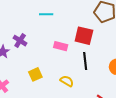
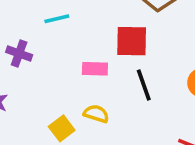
purple cross: (20, 41) -> (19, 54), moved
yellow semicircle: (67, 81) -> (96, 114), moved

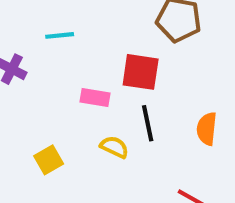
yellow semicircle: (96, 114) -> (114, 147), moved

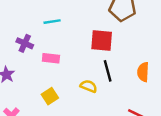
pink rectangle: (95, 98) -> (51, 58), moved

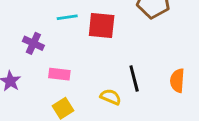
red square: (102, 41) -> (102, 25), moved
pink rectangle: (51, 58) -> (59, 74), moved

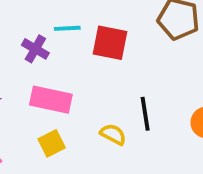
purple cross: (33, 43) -> (35, 49), moved
pink rectangle: (59, 74) -> (51, 100), size x1.5

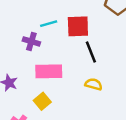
black line: (145, 114) -> (91, 52), moved
yellow square: (52, 143) -> (42, 101), moved

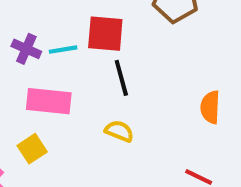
cyan line: (49, 24) -> (63, 50), moved

